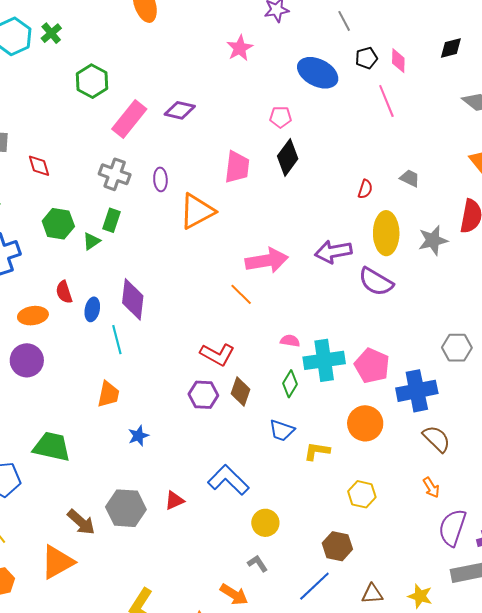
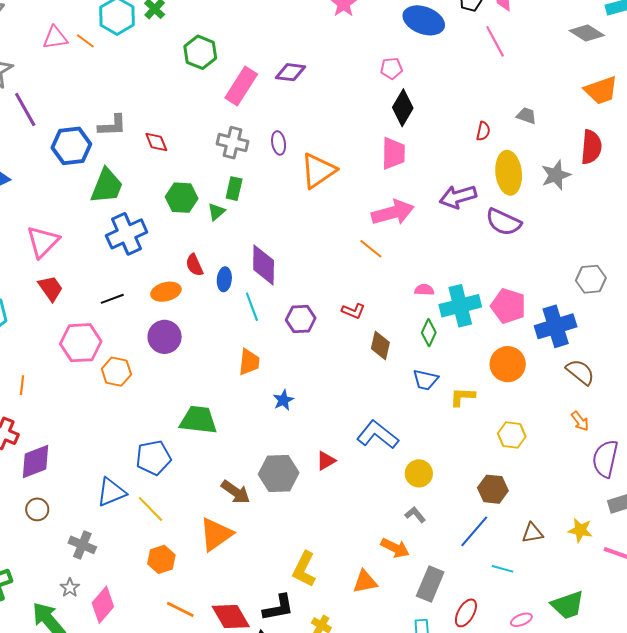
pink trapezoid: (237, 167) -> (393, 153), moved
red L-shape: (217, 354) -> (353, 311), size x0.7
purple hexagon: (203, 395) -> (301, 319), moved

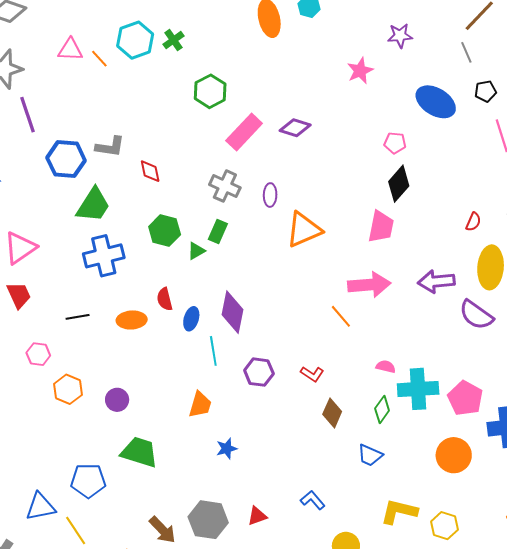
purple circle: (165, 337) -> (117, 400), moved, size x0.7
pink hexagon: (81, 343) -> (38, 354), size x0.6
yellow L-shape: (462, 397) -> (399, 512), moved, size x1.4
blue L-shape: (378, 435) -> (313, 500), size x0.6

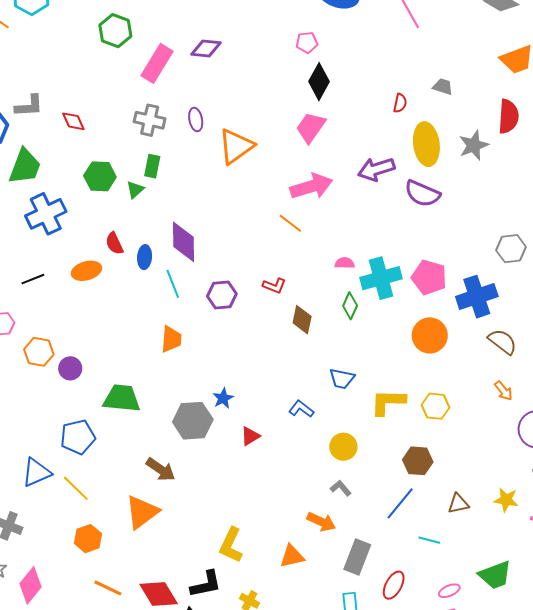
pink trapezoid: (381, 227) -> (311, 127), turned -144
purple circle: (117, 400) -> (70, 368), moved
blue star: (227, 449) -> (223, 398), moved
blue trapezoid: (370, 455) -> (342, 379), moved
gray hexagon: (208, 520) -> (193, 421), moved

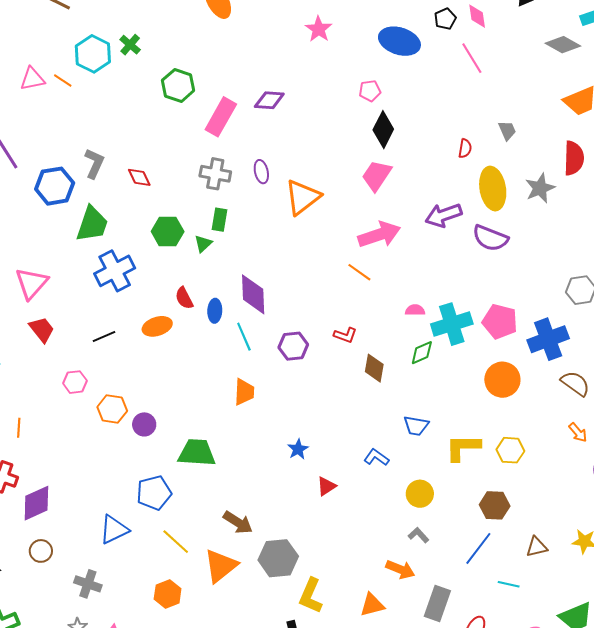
gray trapezoid: (443, 87) -> (507, 130), turned 50
gray L-shape: (29, 106) -> (94, 163), turned -60
green diamond: (350, 306) -> (422, 353), turned 44
gray hexagon: (193, 421) -> (278, 558), moved
yellow line: (76, 488) -> (176, 542), moved

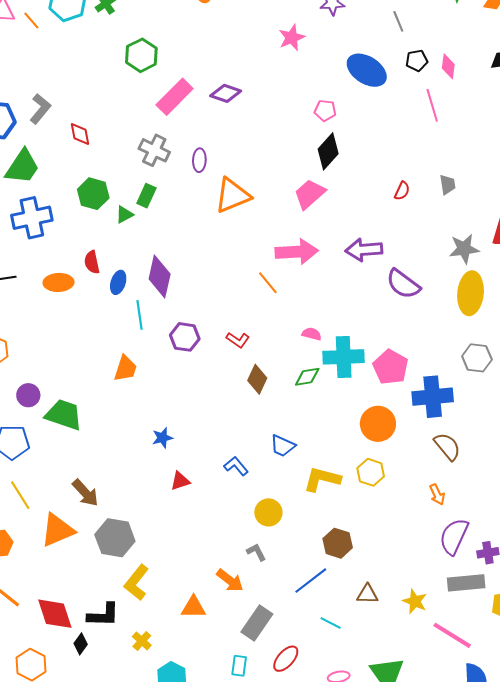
yellow ellipse: (493, 189) -> (471, 293), moved
purple circle: (144, 424) -> (28, 395), moved
yellow hexagon: (510, 450) -> (371, 472), moved

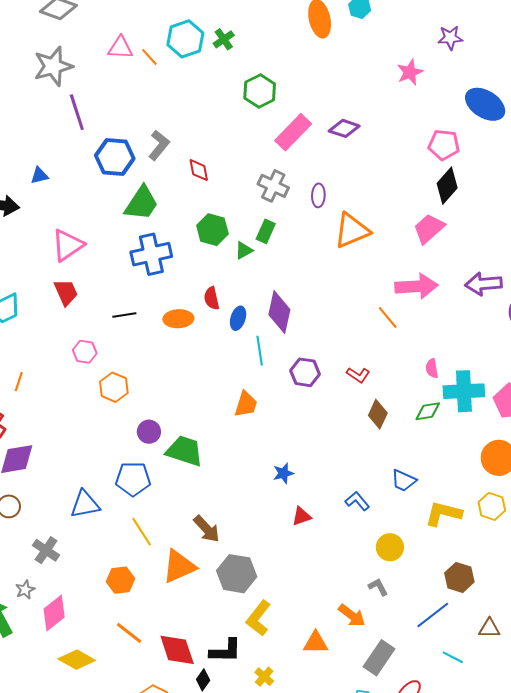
pink pentagon: (325, 110) -> (444, 145), size x1.4
pink semicircle: (312, 334) -> (432, 368), turned -114

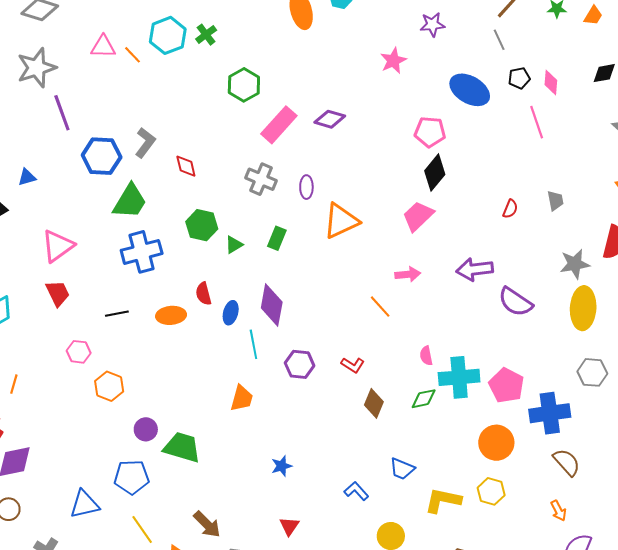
green rectangle: (266, 231) -> (277, 238), moved
pink arrow: (416, 286) -> (408, 274), size x0.6
red triangle: (301, 516) -> (289, 526), moved, turned -35

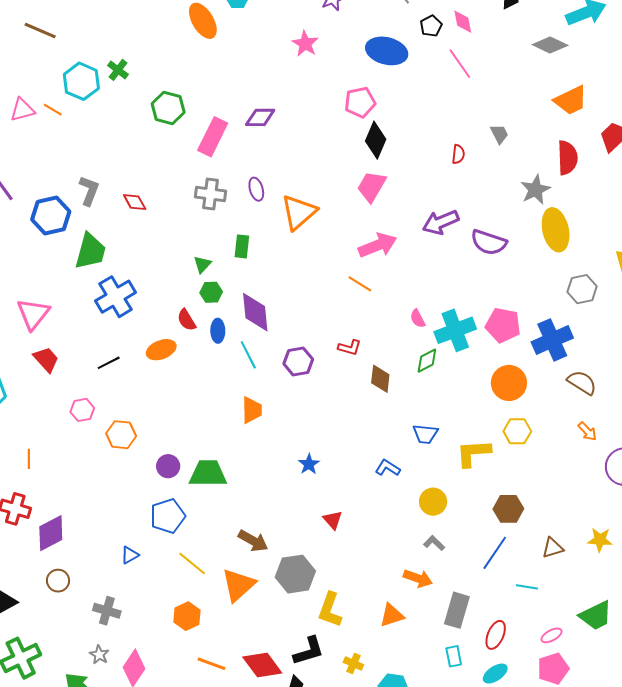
green hexagon: (202, 225) -> (211, 292), moved, size x0.7
pink arrow: (408, 274) -> (378, 245), size x1.5
blue triangle: (84, 504) -> (130, 555), size x0.6

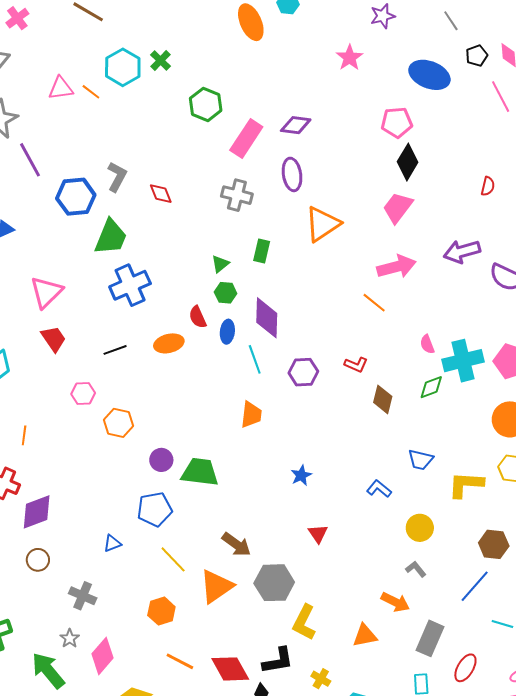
purple ellipse: (256, 189) -> (292, 174), moved, size x1.4

